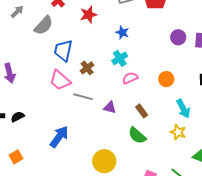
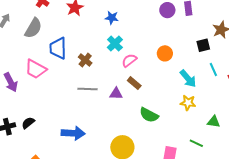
pink trapezoid: (60, 80) -> (36, 69), moved
brown rectangle: (142, 111) -> (134, 83), moved
blue arrow: (59, 137) -> (73, 133), turned 70

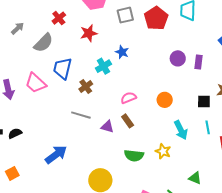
cyan cross: (115, 44) -> (103, 66), moved
yellow star: (188, 103) -> (163, 151), moved
green semicircle: (149, 115) -> (134, 155), turned -36
blue arrow: (73, 133) -> (56, 154), turned -55

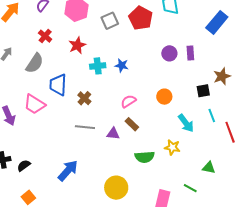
blue star: (122, 52) -> (122, 65), moved
cyan cross: (103, 66) -> (98, 66), moved, turned 35
black semicircle: (15, 133) -> (24, 165), moved

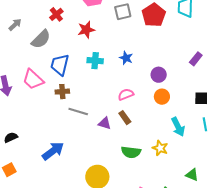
purple circle: (169, 53) -> (159, 75), moved
purple rectangle: (190, 53) -> (196, 59), turned 32
cyan cross: (98, 66) -> (95, 61), moved
brown cross: (84, 98) -> (62, 92), moved, turned 32

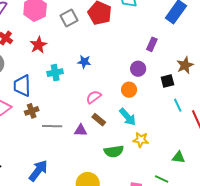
purple circle: (159, 75) -> (138, 69), moved
cyan arrow: (178, 127) -> (128, 117), moved

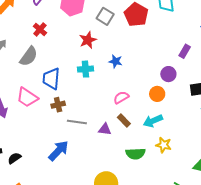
gray square: (69, 18) -> (105, 16), turned -36
red star: (38, 45) -> (88, 40), moved
cyan arrow: (128, 117) -> (153, 121), turned 102
blue arrow: (38, 171) -> (58, 151), moved

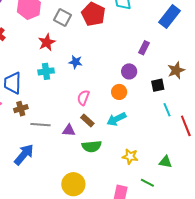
pink semicircle: (121, 97) -> (83, 98), turned -35
yellow star: (164, 145) -> (130, 157), moved
green semicircle: (135, 154) -> (92, 146), moved

